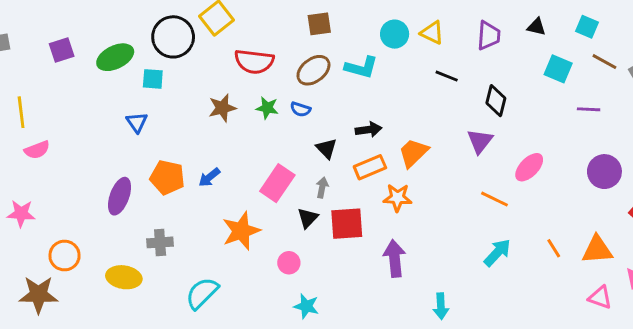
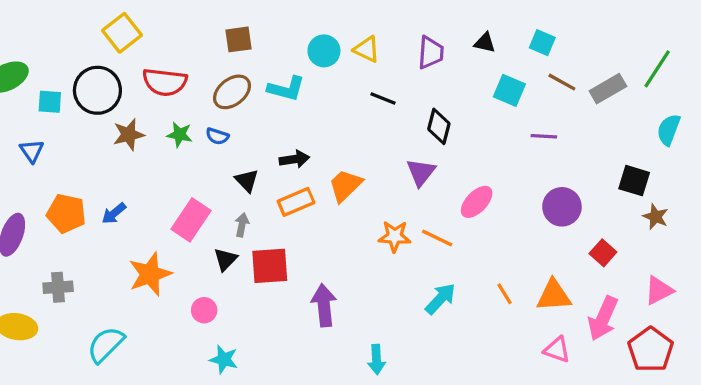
black circle: (173, 37) -> (97, 90), moved
orange star: (397, 198) -> (395, 236), moved

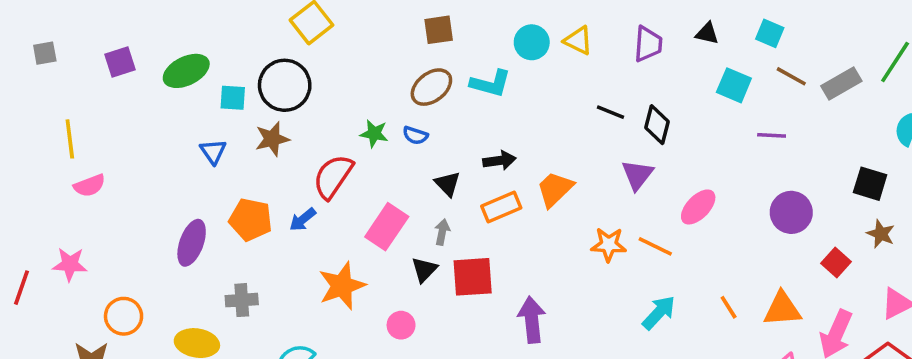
red semicircle: (165, 82) -> (333, 177), moved, turned 117
black line: (383, 98) -> (610, 112), moved
brown star: (129, 135) -> (272, 139), moved
brown star: (656, 217) -> (881, 234), moved

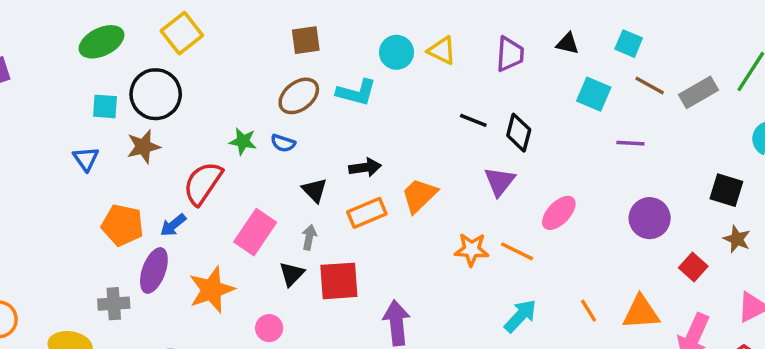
green ellipse: (186, 71) -> (102, 42), moved
purple ellipse: (192, 243) -> (154, 270), moved

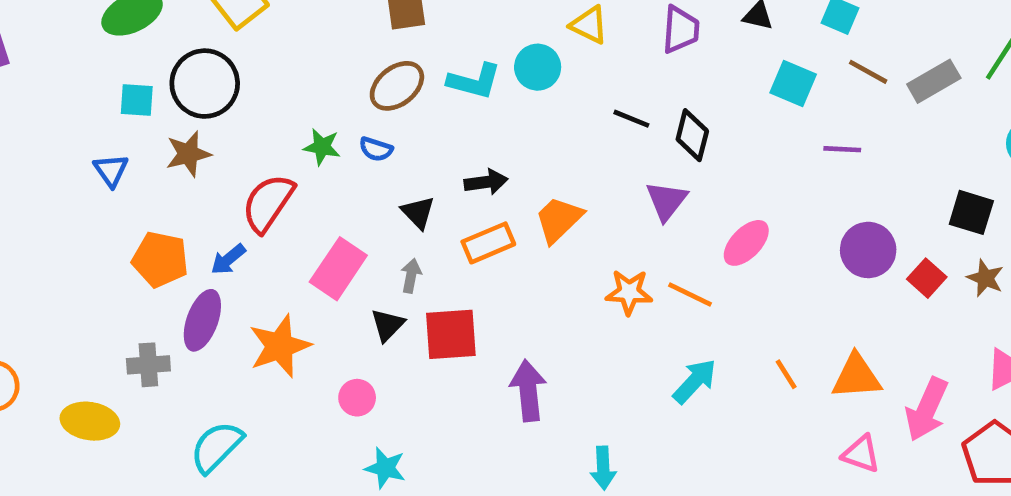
cyan circle: (397, 52) -> (538, 67), moved
red square: (693, 267) -> (927, 278), moved

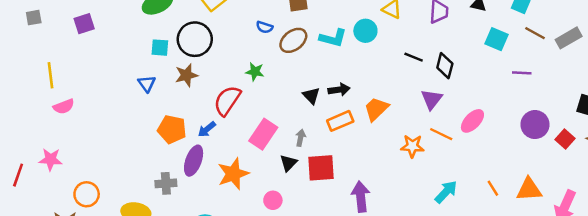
blue semicircle: (376, 149) -> (264, 27), moved
black triangle: (418, 212) -> (311, 96), moved
orange line: (690, 295) -> (441, 134), moved

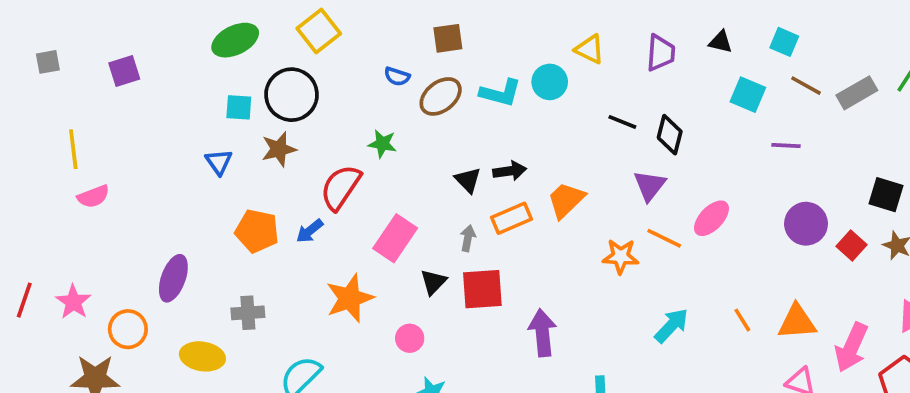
gray arrow: (301, 138) -> (468, 238), moved
pink star: (50, 159) -> (73, 302), moved, turned 30
purple ellipse: (194, 161) -> (173, 278), moved

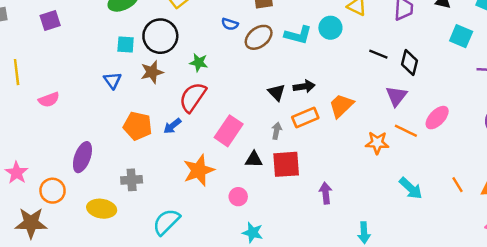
green star: (382, 144) -> (199, 62), moved
pink semicircle: (93, 196) -> (49, 100), moved
black triangle: (433, 282) -> (254, 160), turned 48
cyan arrow: (671, 326) -> (411, 188), turned 90
purple arrow: (542, 333) -> (326, 193), size x0.7

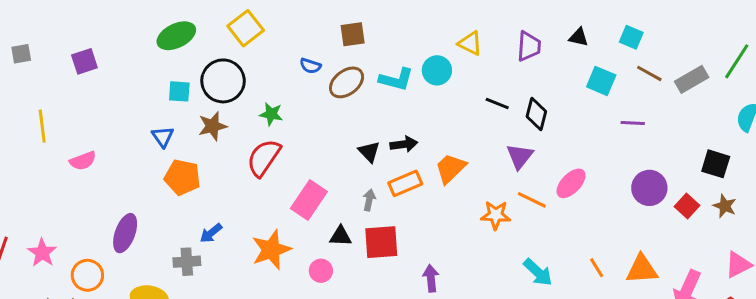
orange pentagon: (138, 126) -> (182, 177), moved
blue arrow: (172, 126) -> (211, 233), moved
pink circle: (238, 197) -> (321, 271), moved

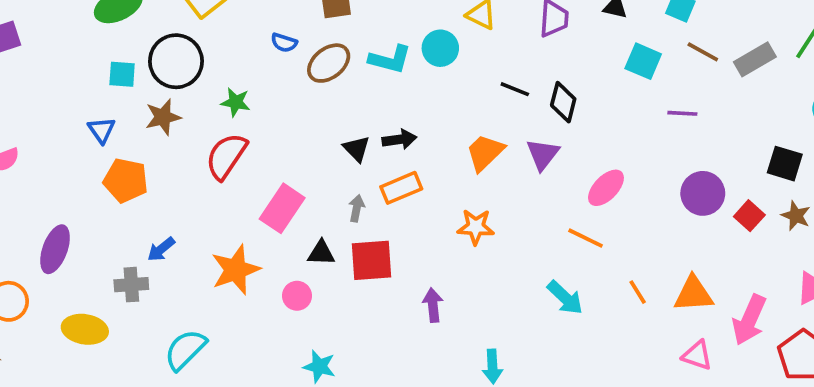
orange trapezoid: (450, 168) -> (485, 152), moved
orange line: (532, 200) -> (586, 238), moved
orange star: (496, 215) -> (476, 227), moved

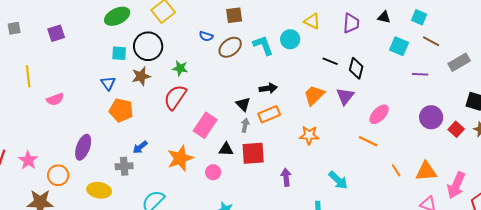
cyan L-shape: (390, 59) -> (263, 45), turned -125
gray rectangle: (755, 59) -> (459, 62), moved
black triangle: (357, 149) -> (243, 104), moved
cyan arrow: (565, 298) -> (338, 180), moved

